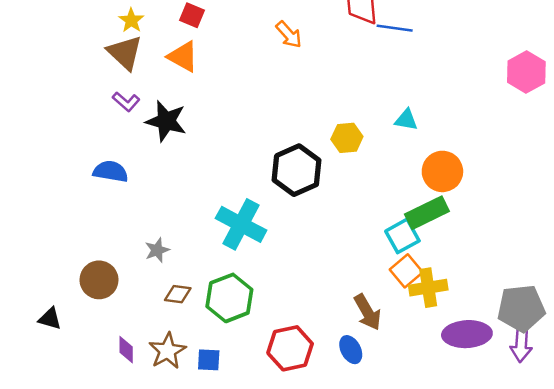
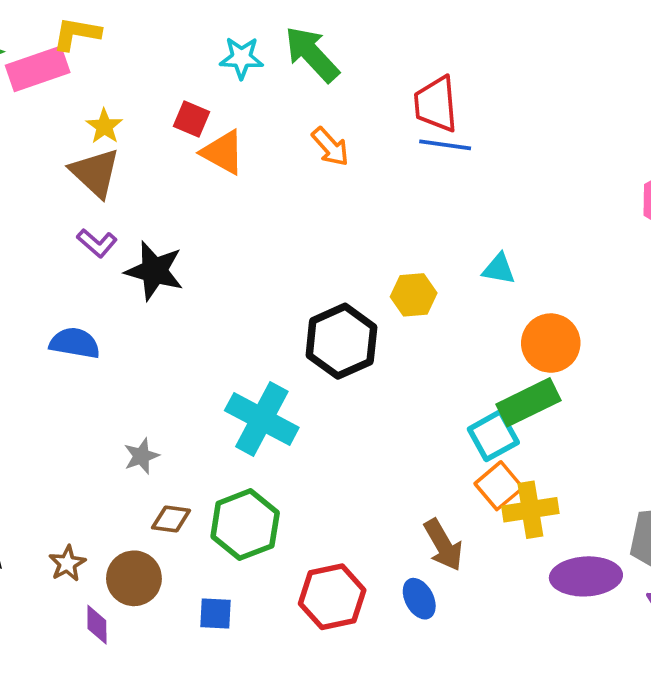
blue line: (395, 28) -> (445, 145), moved
orange triangle: (183, 57) -> (223, 152), moved
brown circle: (99, 280) -> (134, 578), moved
purple diamond: (126, 350) -> (97, 625), moved
brown star: (167, 351) -> (67, 563), moved, size x0.7

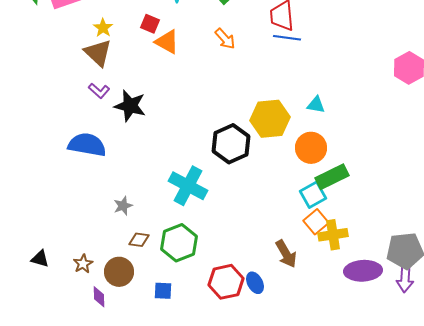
yellow hexagon: (414, 295) -> (270, 119), size x1.6
blue semicircle: (75, 343) -> (87, 145), size x1.4
orange circle: (551, 343) -> (311, 148), moved
blue ellipse: (419, 599) -> (255, 283), moved

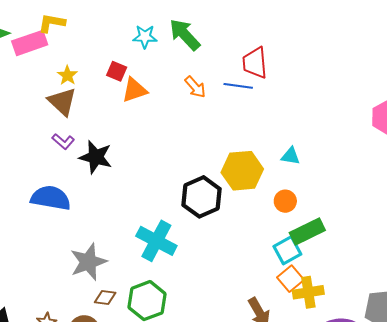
blue line: (287, 38) -> (238, 86), moved
orange triangle: (167, 42) -> (134, 90), turned -48
orange circle: (311, 148) -> (285, 201), size x0.7
gray star: (123, 206) -> (88, 262), size x1.8

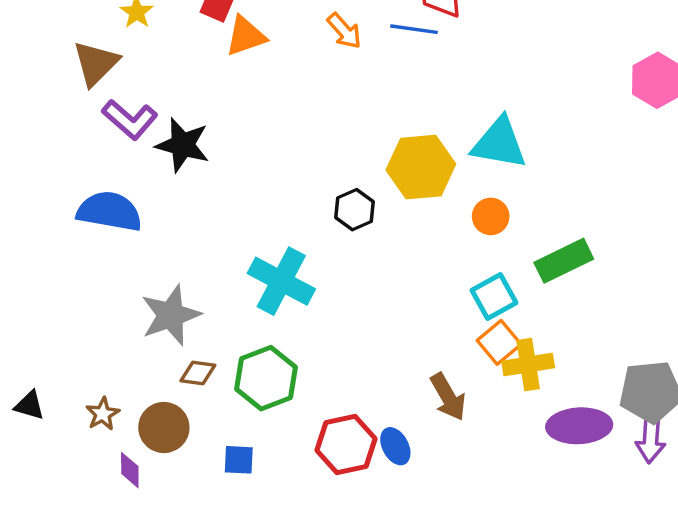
brown triangle: (62, 102) -> (96, 63), moved, turned 32
purple L-shape: (63, 141) -> (130, 119), size x1.5
cyan triangle: (291, 156) -> (499, 143), size x1.8
black hexagon: (201, 197) -> (355, 210), size x0.6
green rectangle: (307, 231) -> (564, 261), moved

